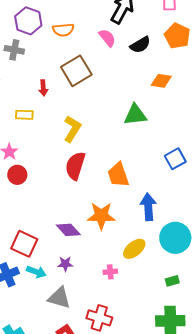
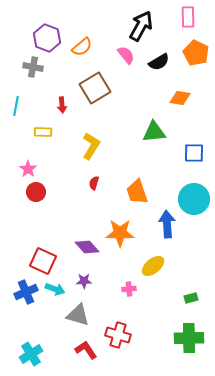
orange semicircle: (63, 30) -> (82, 47), turned -35
blue square: (175, 159) -> (194, 153), moved, turned 30
red semicircle: (75, 166) -> (94, 183), size x0.5
cyan circle: (175, 238) -> (194, 199), moved

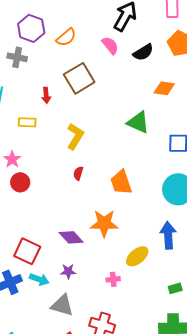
green triangle: (154, 132) -> (138, 122), turned 30
blue arrow: (167, 224) -> (168, 235), moved

